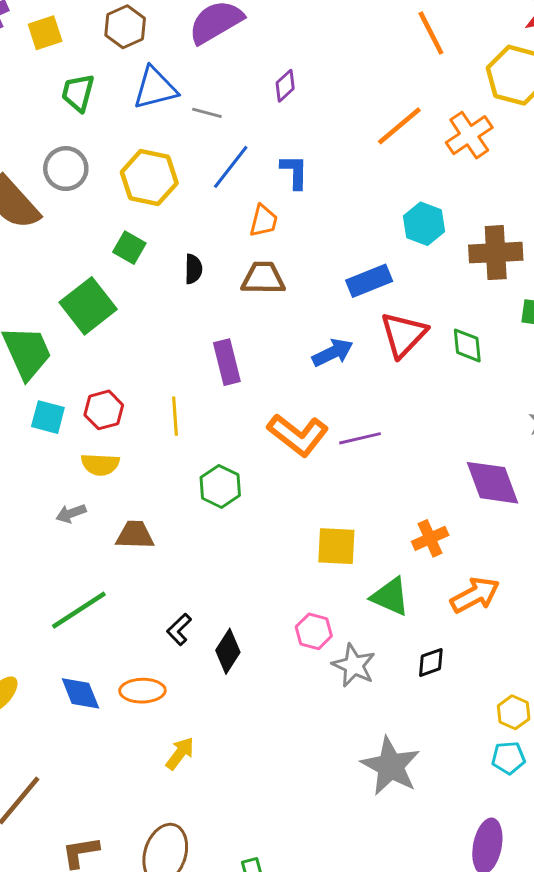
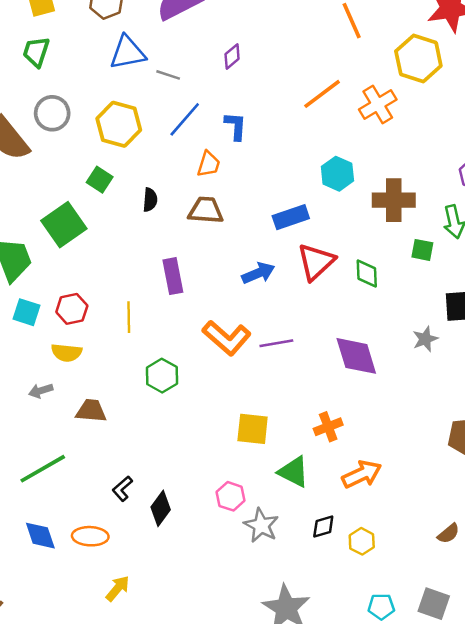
green trapezoid: (78, 93) -> (36, 52), moved
purple diamond: (493, 483) -> (356, 356), moved
yellow hexagon: (514, 712) -> (362, 541), moved

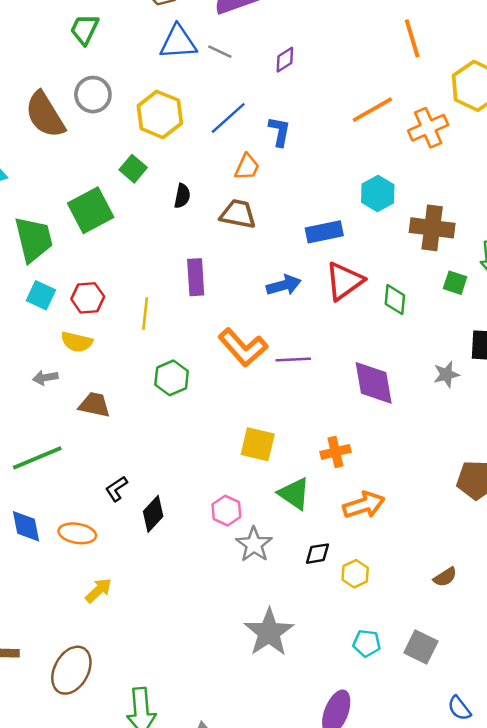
gray line: (168, 75) -> (220, 52), moved

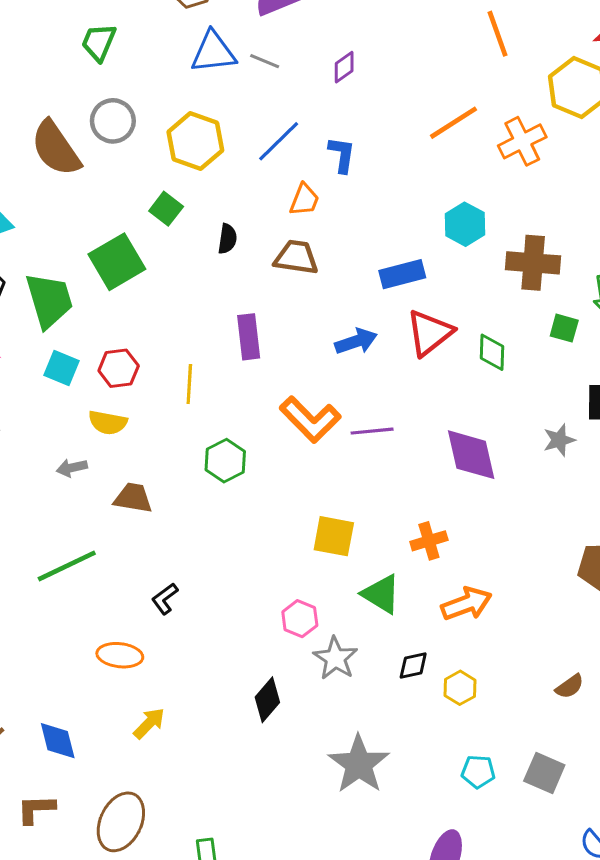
black diamond: (153, 514) -> (267, 700), moved
blue diamond: (26, 526) -> (58, 741), moved

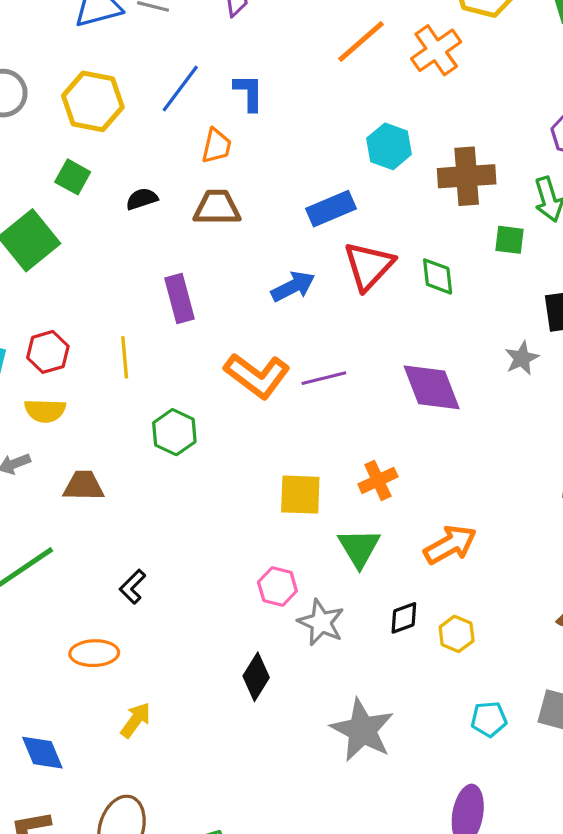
black semicircle: (227, 239) -> (142, 199), turned -108
orange cross: (429, 541) -> (378, 480), moved
green triangle: (381, 594) -> (359, 548), turned 36

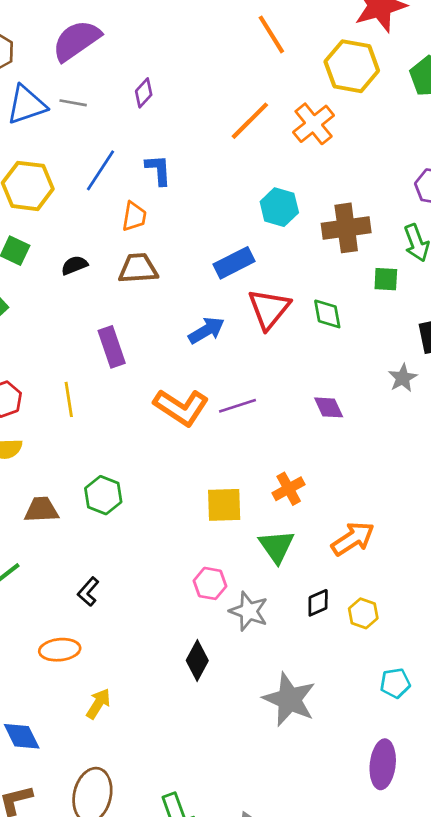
purple diamond: (432, 387) -> (329, 407), size x0.6
green hexagon: (174, 432) -> (103, 495), moved

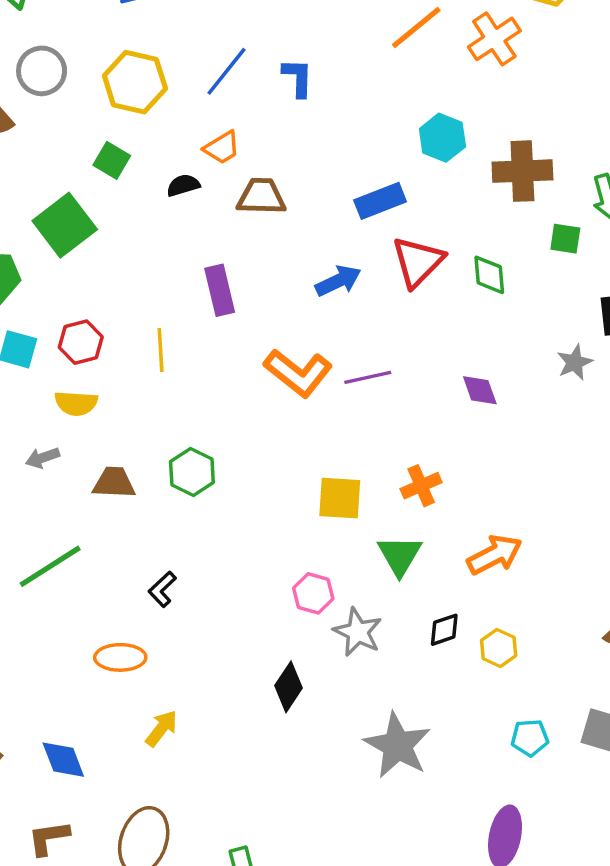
orange trapezoid: (134, 216) -> (222, 148), moved, turned 44

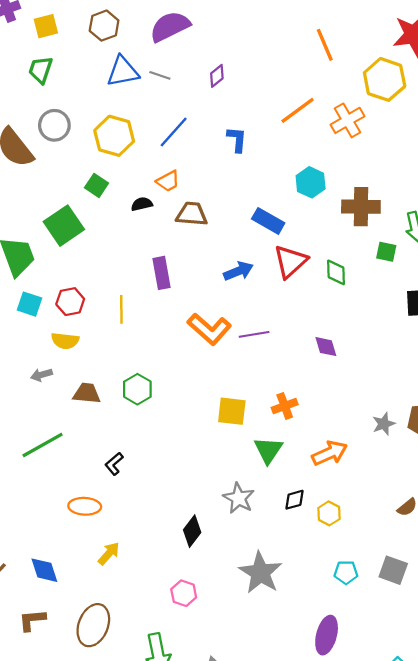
blue L-shape: (298, 78) -> (237, 139), moved
blue rectangle: (380, 201) -> (268, 221), turned 48
gray star: (575, 362) -> (384, 424), moved
pink hexagon: (313, 593) -> (184, 593), moved

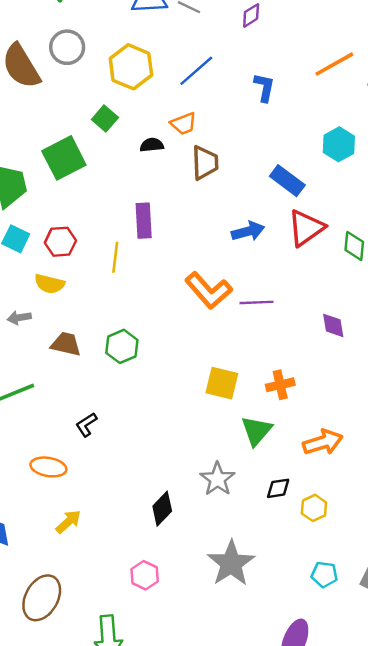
brown trapezoid: (192, 214) -> (205, 163), turned 76
purple rectangle: (162, 273) -> (144, 221), moved

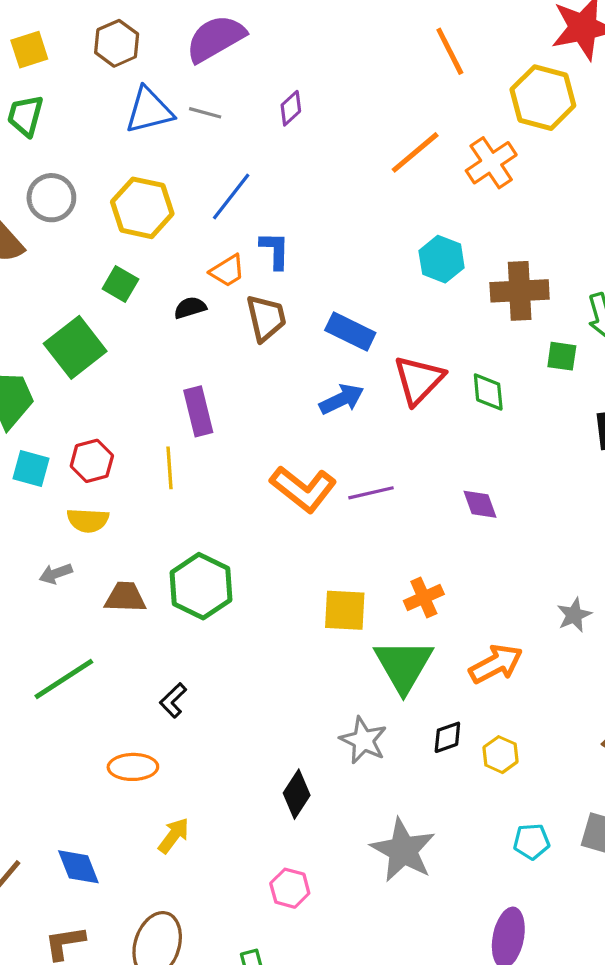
blue L-shape: (264, 87) -> (275, 250), moved
blue rectangle: (287, 181) -> (350, 332), moved
green hexagon: (122, 346) -> (201, 586), size x1.4
green triangle: (256, 431) -> (403, 665), size x1.4

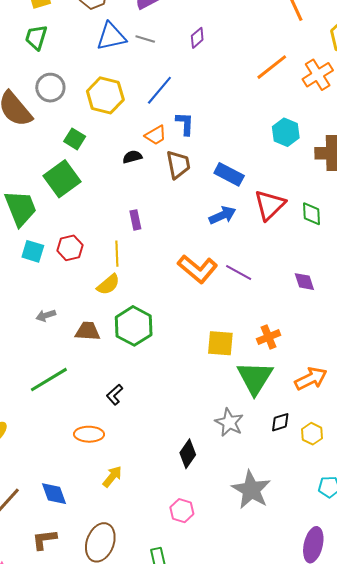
green square: (120, 284) -> (75, 139), moved
purple rectangle: (198, 411) -> (135, 220), size x0.7
purple line: (371, 493) -> (239, 273), turned 40
yellow semicircle: (88, 520) -> (108, 284), moved, turned -45

